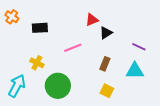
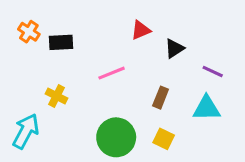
orange cross: (12, 17) -> (29, 32), moved
black triangle: (106, 33) -> (174, 49), moved
green circle: (58, 86) -> (116, 137), moved

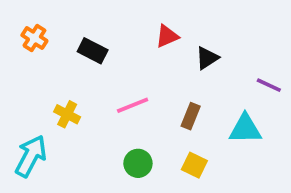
black rectangle: (61, 42) -> (93, 51), moved, turned 30
purple line: (213, 71) -> (269, 85), moved
pink line: (112, 73) -> (133, 105), moved
green circle: (116, 137) -> (138, 163), size x0.6

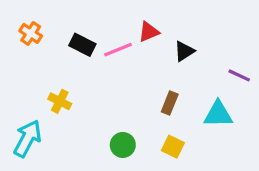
pink line: (133, 105) -> (118, 50), moved

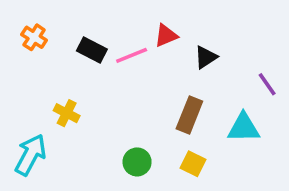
purple line: (239, 75) -> (267, 84), turned 30
brown rectangle: (170, 103) -> (189, 115), size x1.4

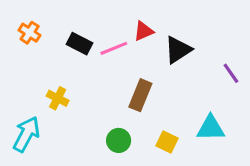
black triangle: (206, 57) -> (178, 50), size x1.4
brown rectangle: (189, 115) -> (140, 95), moved
cyan triangle: (244, 128) -> (211, 128), moved

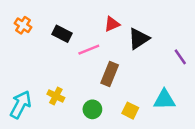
pink line: (114, 48) -> (89, 50), moved
yellow cross: (58, 98) -> (56, 96), moved

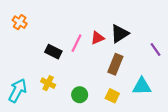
red triangle: (112, 24) -> (98, 38), moved
black rectangle: (62, 34) -> (53, 52), moved
pink line: (89, 50) -> (76, 43), turned -42
brown rectangle: (110, 74) -> (115, 64), moved

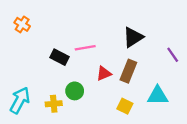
red triangle: (98, 38) -> (104, 73), moved
pink line: (76, 43) -> (85, 48), turned 54
yellow cross: (48, 83) -> (54, 104), moved, turned -32
green circle: (80, 95) -> (75, 91), moved

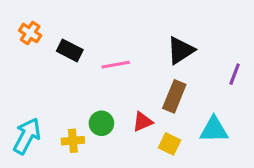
purple line: (173, 55) -> (235, 74), turned 56
black rectangle: (59, 57) -> (70, 50), moved
red triangle: (104, 73) -> (143, 122), moved

